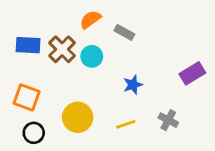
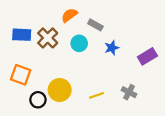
cyan circle: (92, 56) -> (79, 43), moved
blue star: (133, 85) -> (112, 48), moved
black circle: (34, 133) -> (38, 100), moved

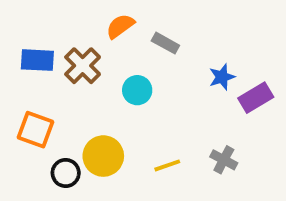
cyan circle: (79, 43) -> (137, 90), moved
blue star: (112, 48) -> (222, 77), moved

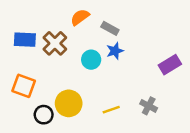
blue star: (222, 77) -> (115, 51), moved

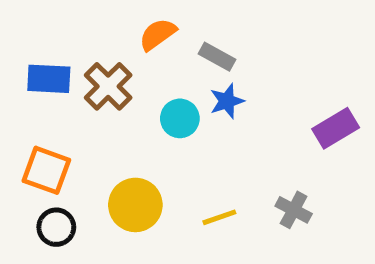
black circle: (44, 115) -> (56, 227), moved

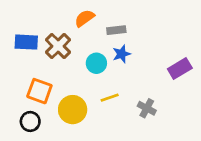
gray rectangle: (217, 57) -> (116, 30), turned -36
orange square: (46, 170) -> (39, 91), moved
gray cross: (294, 210) -> (147, 108), moved
yellow line: (219, 217) -> (110, 98), moved

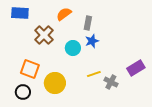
gray rectangle: (116, 30) -> (88, 23), turned -72
blue rectangle: (26, 42) -> (20, 13), moved
purple rectangle: (180, 69) -> (136, 68), moved
yellow line: (110, 98) -> (94, 74), moved

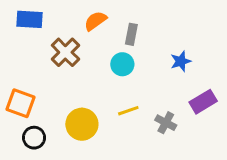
blue star: (92, 41) -> (181, 61), moved
cyan circle: (73, 48) -> (122, 64), moved
orange square: (30, 69) -> (21, 103), moved
yellow line: (94, 74) -> (128, 111), moved

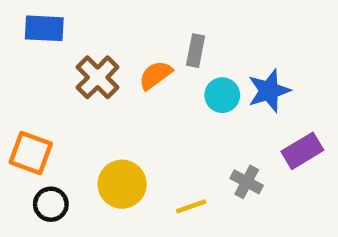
orange semicircle: (95, 21) -> (155, 75), moved
blue star: (181, 61) -> (269, 91), size x1.4
cyan circle: (122, 64) -> (222, 95), moved
yellow line: (128, 111) -> (191, 206), moved

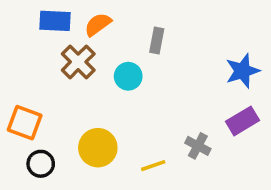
blue rectangle: (44, 28) -> (55, 21), moved
orange semicircle: (155, 75) -> (98, 24), moved
blue star: (269, 91) -> (242, 71), moved
cyan circle: (222, 95) -> (128, 76), moved

